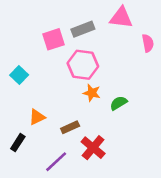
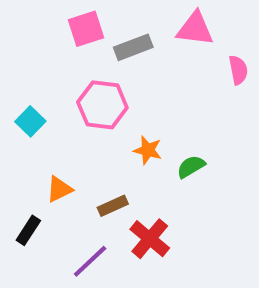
pink square: (54, 39) -> (86, 29), moved
pink hexagon: (83, 65) -> (102, 105), moved

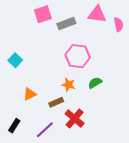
pink semicircle: (238, 70) -> (118, 24), moved
pink hexagon: (102, 105) -> (78, 56), moved
orange star: (148, 150) -> (68, 85), moved
black rectangle: (28, 230) -> (14, 126), moved

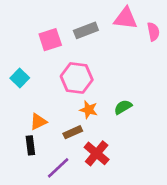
pink square: (43, 14) -> (50, 40), moved
pink hexagon: (78, 56) -> (77, 78), moved
black rectangle: (14, 126) -> (30, 145), moved, turned -40

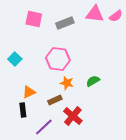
pink semicircle: (153, 32) -> (116, 16), moved, turned 64
pink square: (50, 40) -> (34, 19), moved, turned 30

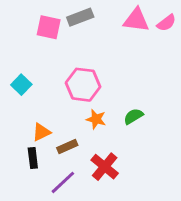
gray rectangle: (65, 23) -> (80, 17), moved
brown rectangle: (55, 100) -> (67, 146), moved

